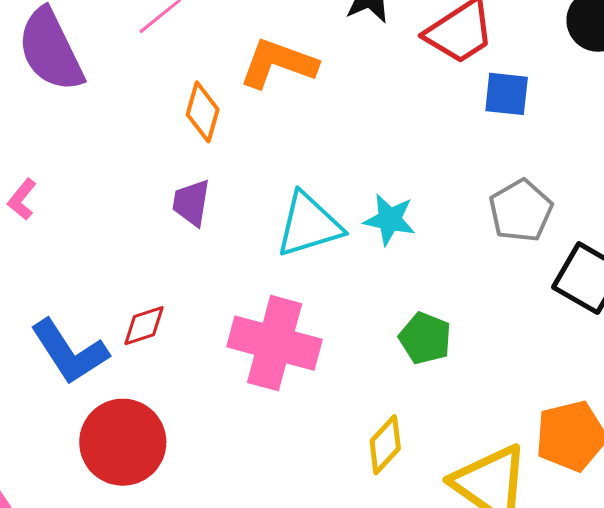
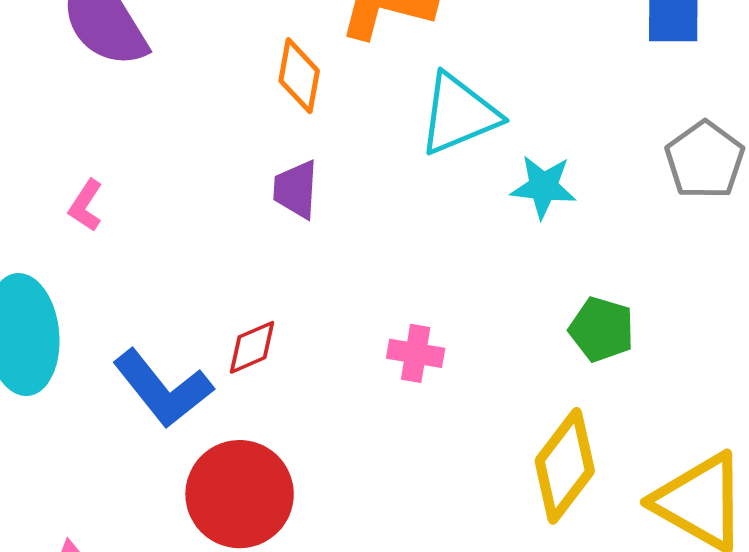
cyan triangle: (309, 225) -> (459, 114), moved
pink cross: (275, 343) -> (416, 353), size x0.5
yellow diamond: (385, 445) -> (565, 466), size x1.5

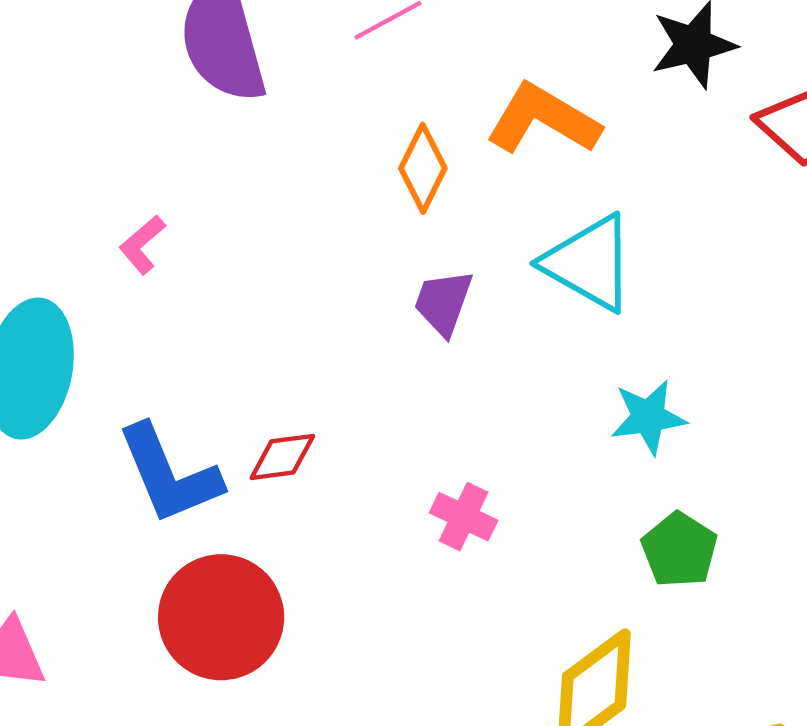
cyan triangle: (459, 114) -> (589, 263), turned 36
cyan star: (543, 187) -> (648, 417), moved, turned -30
purple trapezoid: (296, 189) -> (443, 303), moved

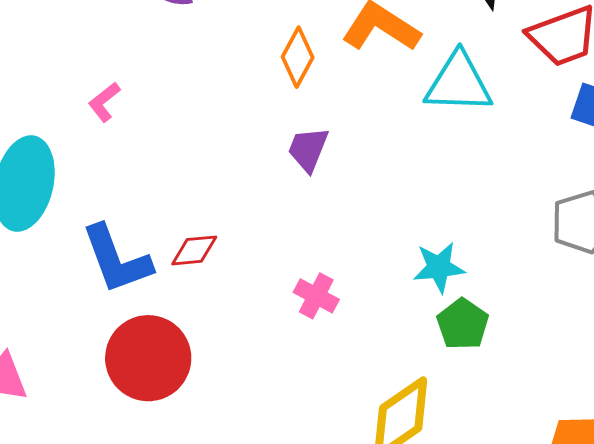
cyan triangle: (589, 263) -> (459, 83), moved, turned -30
cyan star: (648, 417) -> (439, 267), moved

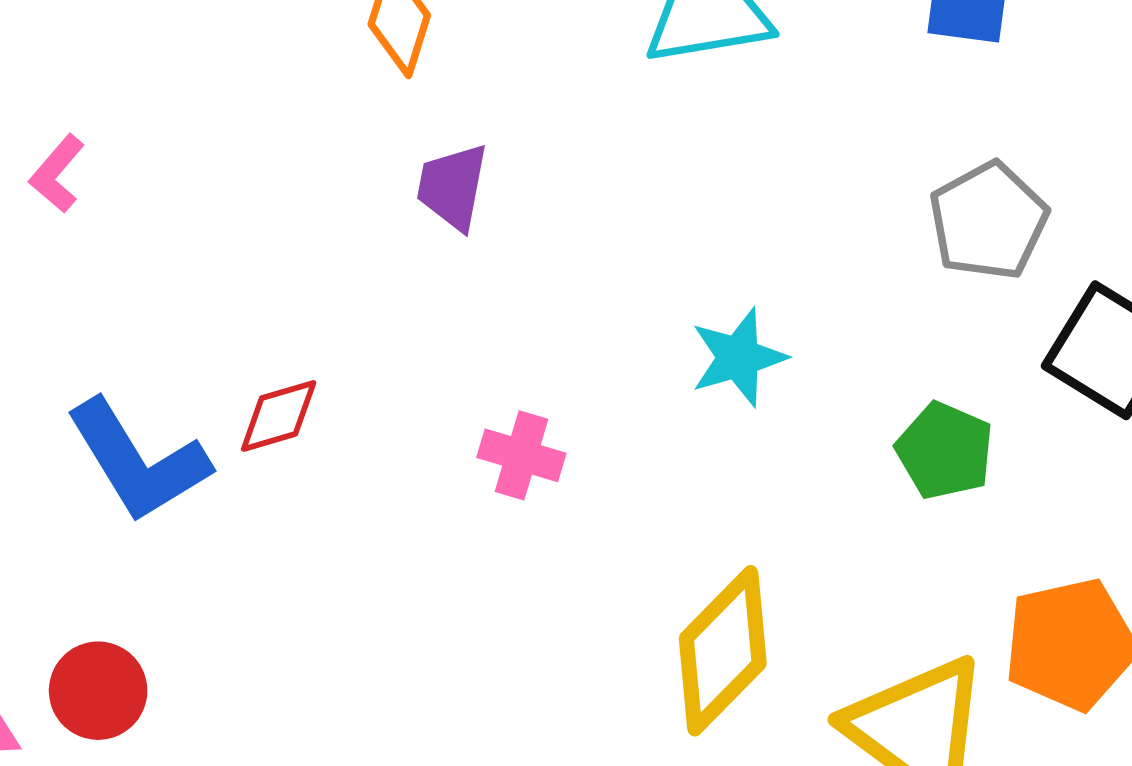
green pentagon: (463, 324) -> (945, 451), moved
red circle: (148, 358) -> (98, 691), moved, size x0.6

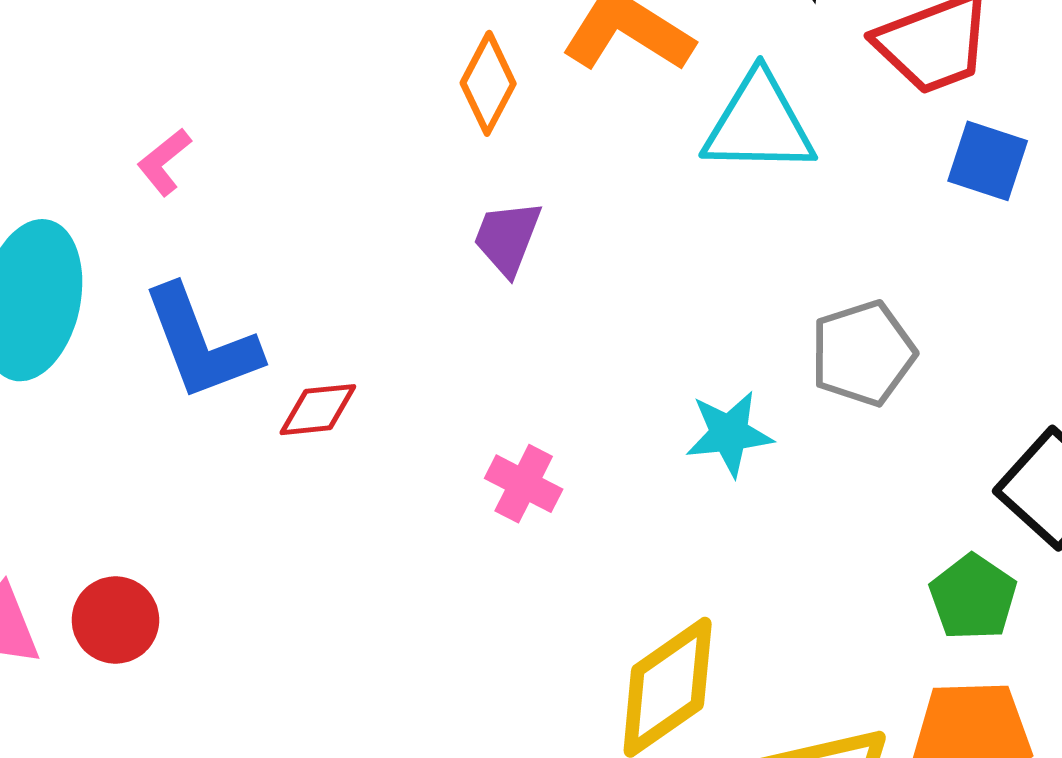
gray pentagon: (988, 221) -> (863, 353), moved
green pentagon: (945, 451) -> (973, 597), moved
blue L-shape: (138, 461) -> (201, 343), moved

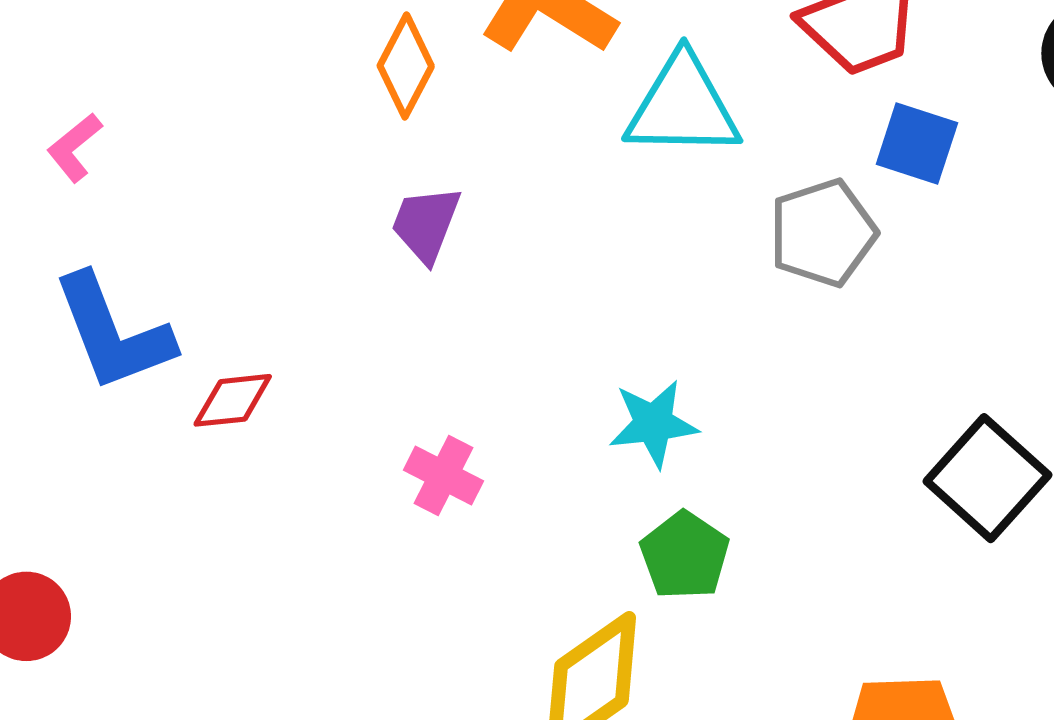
gray pentagon: (863, 353) -> (823, 233), moved
green pentagon: (973, 597) -> (685, 555), moved

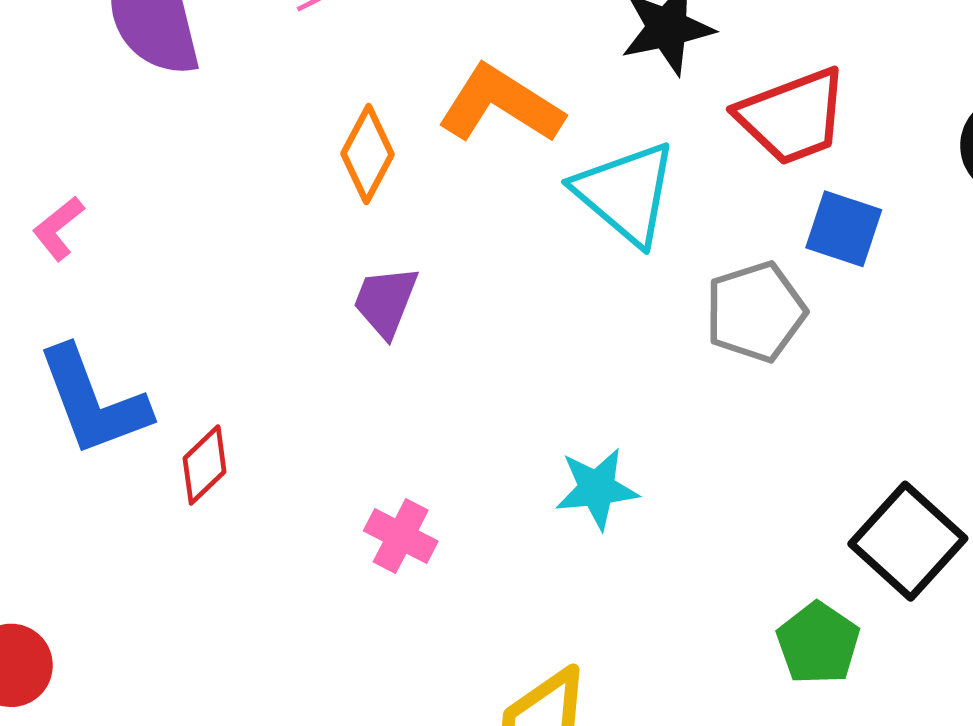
cyan triangle: (683, 106) -> (626, 193), turned 39
red diamond: (233, 400) -> (205, 465), turned -38
green pentagon: (685, 555) -> (818, 643), moved

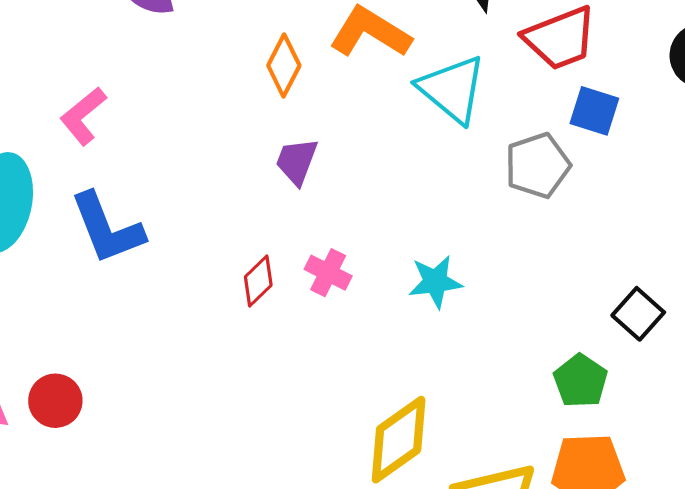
pink L-shape: (58, 228) -> (83, 116), size x1.4
red diamond: (205, 465) -> (258, 281), moved
pink cross: (401, 536) -> (328, 273), moved
black square: (908, 541) -> (638, 314), size x0.7

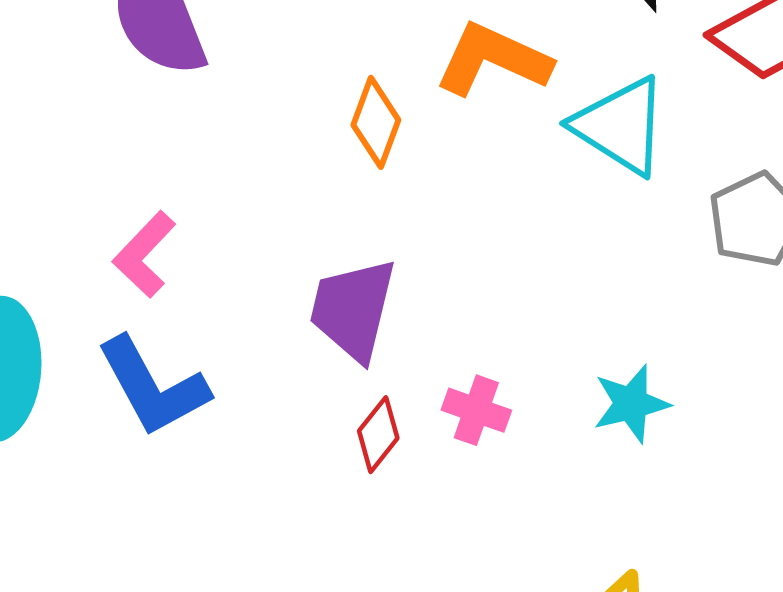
pink L-shape: (83, 116) -> (144, 254), moved
purple trapezoid: (297, 161) -> (353, 309), moved, size x1.5

